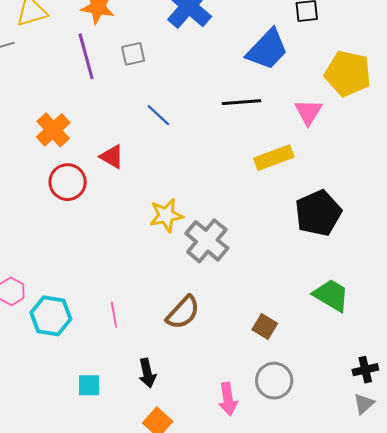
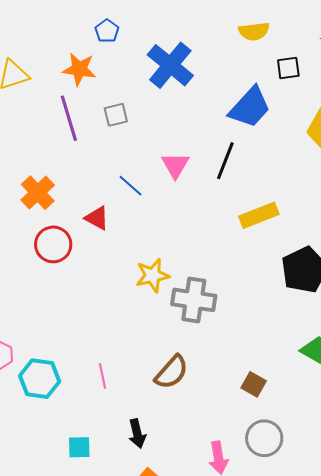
black line: (242, 102) -> (225, 161), turned -63
pink triangle: (308, 112) -> (175, 165), moved
blue line: (158, 115) -> (131, 186), moved
gray cross: (207, 241) -> (194, 300), turned -30

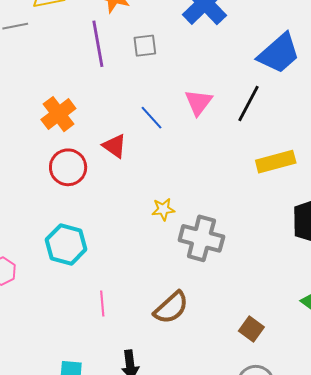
yellow star: (153, 275) -> (163, 209), size x0.7
cyan hexagon: (40, 379) -> (66, 244), moved

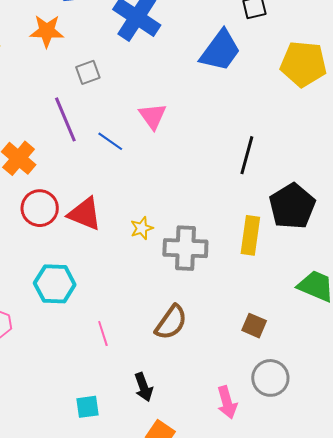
purple line: (98, 44) -> (65, 119), moved
black line: (249, 104) -> (247, 155), moved
red triangle: (114, 146) -> (85, 214), moved, size x1.4
yellow rectangle: (276, 162) -> (250, 235), moved, turned -54

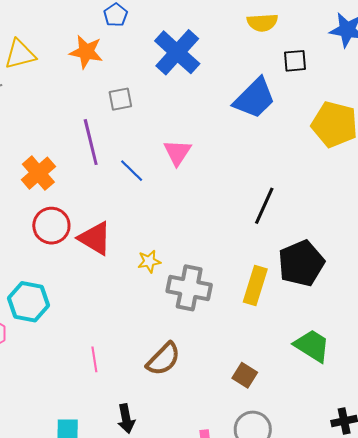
cyan hexagon: (55, 284) -> (28, 302), moved

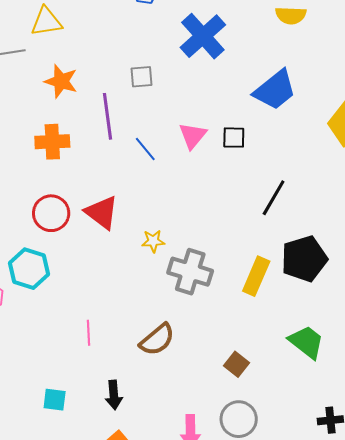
orange star: (86, 52) -> (61, 81), moved
black square: (295, 61) -> (234, 138), moved
orange cross: (38, 173) -> (52, 142), turned 32
red circle: (51, 226) -> (51, 213), moved

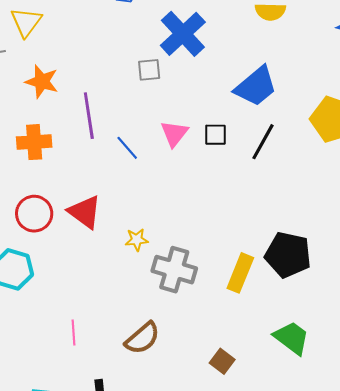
yellow triangle: (46, 22) -> (26, 22), turned -44
gray square: (142, 77) -> (149, 70), moved
black line: (274, 198) -> (263, 142), moved
black pentagon: (304, 259) -> (288, 255), turned 30

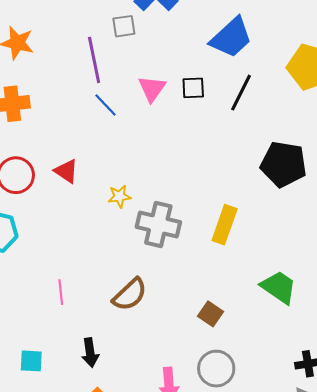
purple line: (89, 116) -> (94, 60), moved
red triangle: (85, 212) -> (66, 171), size x0.7
black pentagon: (288, 255) -> (283, 164), moved

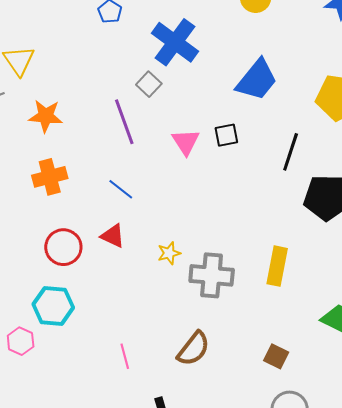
gray square: (124, 26) -> (149, 84), turned -30
black line: (241, 93) -> (291, 152), moved
blue line: (106, 105) -> (121, 189), moved

